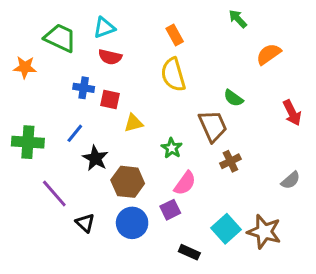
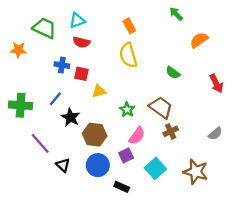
brown trapezoid: (213, 126) -> (161, 107), moved, turned -30
brown cross: (230, 161) -> (171, 131), moved
cyan square: (226, 229) -> (155, 168), moved
black rectangle: (189, 252) -> (122, 187), moved

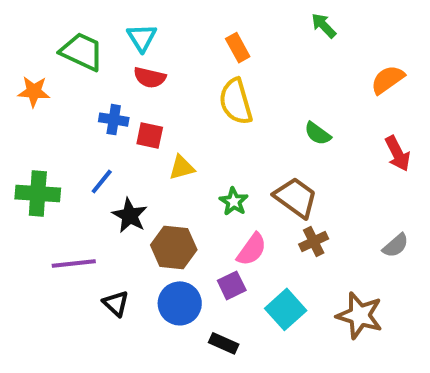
cyan triangle: (77, 20) -> (142, 38), turned -42
orange semicircle: (199, 40) -> (388, 80), moved
purple line: (40, 143) -> (74, 263), turned -55

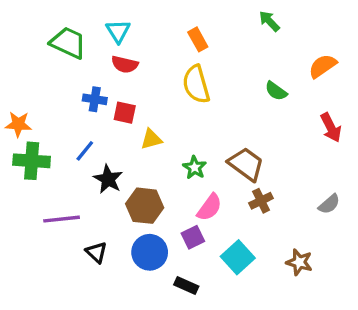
orange star: (34, 92) -> (18, 124), moved
green semicircle: (318, 134) -> (276, 91), moved
brown star: (360, 315) -> (299, 262), size x0.7

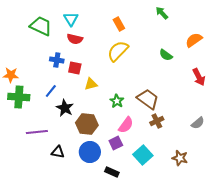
yellow semicircle: (196, 84) -> (118, 51), turned 60
black triangle: (96, 252) -> (58, 152), turned -32

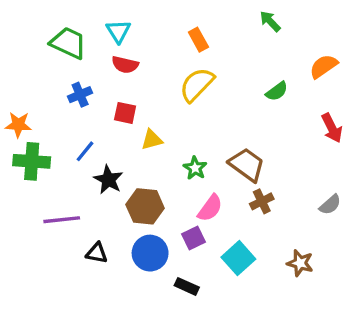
green semicircle: (166, 55) -> (277, 91), turned -72
blue cross: (57, 60) -> (80, 95), moved, turned -32

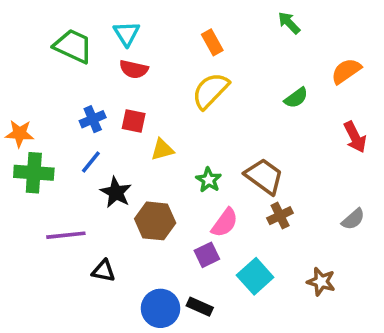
blue cross: (80, 95) -> (93, 119), moved
blue circle: (150, 253) -> (160, 308), moved

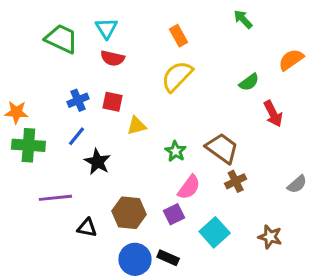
red arrow: (355, 137) -> (273, 114), moved
brown hexagon: (155, 221) -> (129, 213), moved

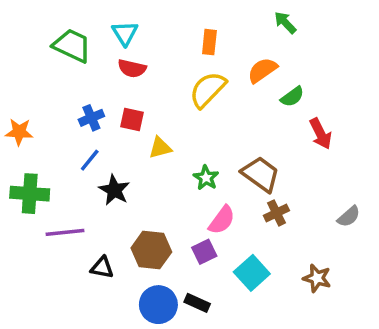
orange rectangle: (179, 36) -> (209, 42), turned 35
orange semicircle: (291, 60) -> (262, 70), moved
green cross: (28, 145) -> (30, 194), moved

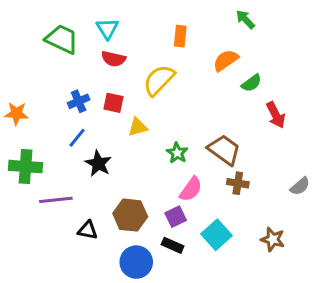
yellow semicircle: (208, 90) -> (159, 80), moved
brown cross: (276, 213) -> (238, 183), turned 35
black rectangle: (197, 303) -> (173, 245), moved

